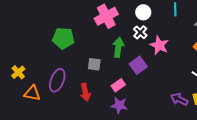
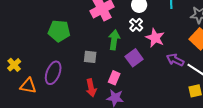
pink rectangle: (118, 85) -> (114, 78), turned -32
red arrow: (85, 92) -> (91, 88), moved
purple arrow: (179, 99) -> (175, 60), moved

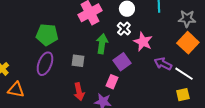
purple ellipse: (53, 73) -> (45, 64), moved
pink rectangle: (114, 78) -> (112, 82), moved

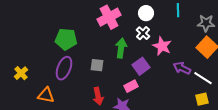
pink rectangle: (112, 82) -> (131, 86), turned 40
orange triangle: (16, 90) -> (46, 95), moved

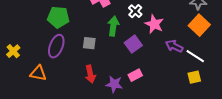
pink rectangle: (131, 86) -> (135, 75), moved

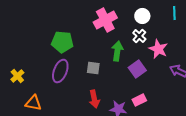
orange triangle: (38, 73) -> (33, 103), moved

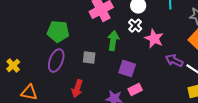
purple square: (137, 69) -> (127, 69), moved, turned -36
red arrow: (94, 99) -> (77, 89), moved, turned 30

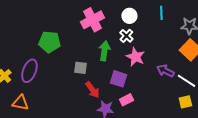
pink star: (154, 39) -> (135, 57), moved
purple ellipse: (56, 61) -> (29, 71), moved
red arrow: (77, 89) -> (92, 90), moved, turned -54

